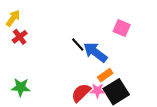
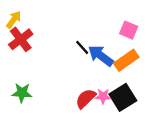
red cross: (20, 37) -> (21, 39), size x1.5
orange rectangle: (105, 75) -> (126, 60), moved, size x1.5

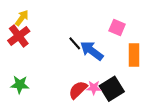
yellow arrow: (14, 20) -> (22, 18), moved
orange rectangle: (126, 60) -> (134, 55), moved, turned -55

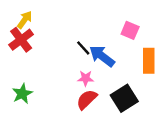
green star: (20, 85) -> (22, 94), turned -30
pink star: (94, 88) -> (86, 78), moved

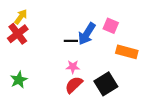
black line: (83, 48) -> (71, 41), turned -48
blue arrow: (102, 56) -> (87, 34), moved, turned -95
orange rectangle: (149, 61) -> (127, 52), turned -75

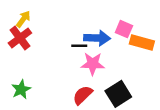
blue arrow: (87, 34) -> (97, 38), turned -120
orange rectangle: (127, 52) -> (142, 42), moved
pink star: (73, 67) -> (93, 64), moved, size x1.5

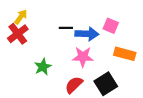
orange rectangle: (142, 42) -> (125, 54), moved
black line: (79, 46) -> (66, 28), moved
green star: (21, 89) -> (43, 67), moved

